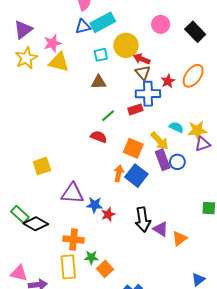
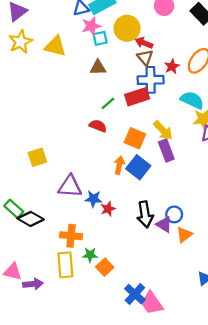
pink star: (52, 43) -> (91, 26), moved
red rectangle: (135, 109) -> (137, 97), size x1.5
cyan semicircle: (176, 127) -> (192, 100), moved, size x1.5
blue circle: (177, 162) -> (174, 214), moved

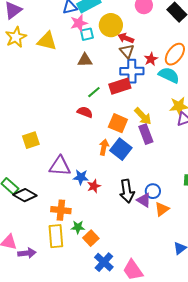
cyan semicircle: (192, 100) -> (169, 75), moved
blue cross: (135, 294) -> (104, 262), moved

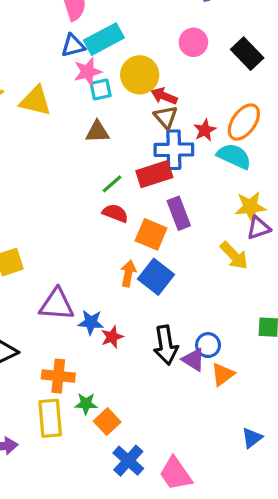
red semicircle: (85, 112) -> (115, 213), moved
yellow arrow: (143, 116) -> (234, 256), moved
purple rectangle: (146, 134) -> (179, 213), moved

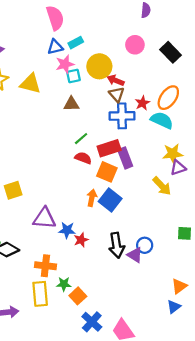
cyan rectangle: (104, 39) -> (76, 43), size x0.6
red rectangle: (154, 174) -> (109, 148), moved
orange triangle: (223, 374) -> (179, 286), moved

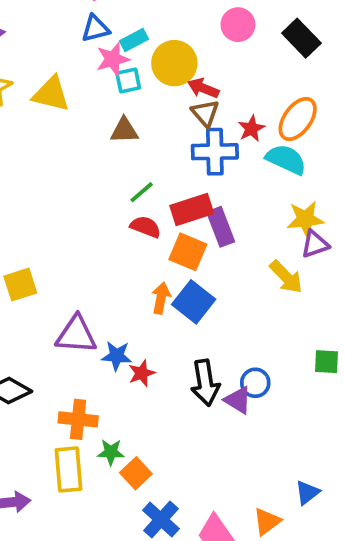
cyan rectangle: (76, 43) -> (134, 40), moved
orange triangle: (179, 286) -> (267, 521), moved

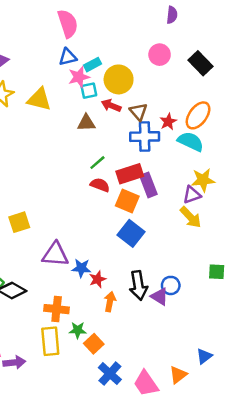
red arrow: (203, 88) -> (111, 105), moved
purple triangle: (315, 244) -> (192, 195), moved
orange arrow: (161, 298) -> (110, 302), moved

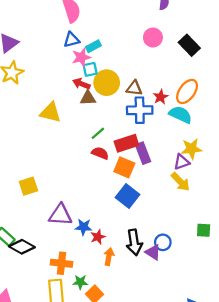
yellow circle: (119, 79) -> (107, 83), moved
yellow triangle: (39, 99) -> (50, 112), moved
red arrow: (111, 105) -> (81, 84), moved
brown triangle: (138, 112) -> (134, 88), turned -42

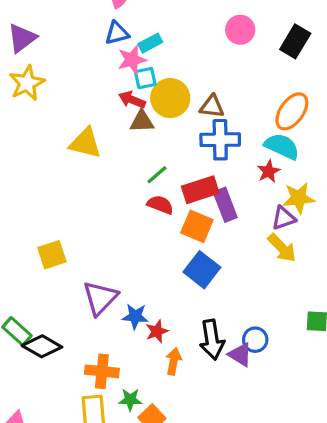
black rectangle: (189, 45) -> (295, 41), turned 75
red star: (161, 97) -> (269, 171), moved
purple triangle: (60, 215) -> (100, 298), turned -50

